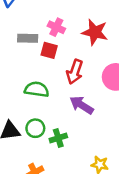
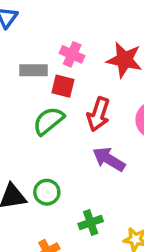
green semicircle: (37, 89) -> (49, 121), moved, turned -45
green cross: (58, 138) -> (91, 223), moved

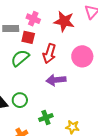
purple arrow: (109, 159) -> (56, 80), turned -36

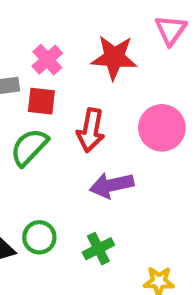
pink cross: (33, 19) -> (47, 60), turned 32
green cross: (46, 118) -> (98, 249), moved

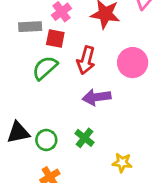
green circle: (39, 237) -> (46, 140), moved
green cross: (98, 249) -> (85, 138), turned -30

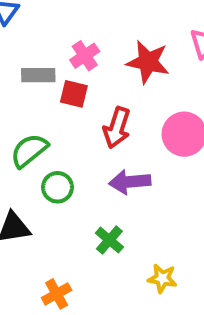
green semicircle: (45, 68) -> (29, 151), moved
green circle: (46, 140) -> (57, 187), moved

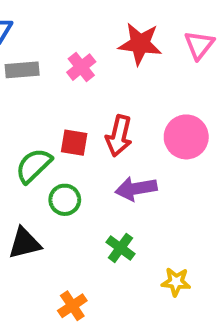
red star: (148, 62) -> (140, 44), moved
gray rectangle: (38, 75) -> (22, 70), moved
red square: (74, 94) -> (74, 143), moved

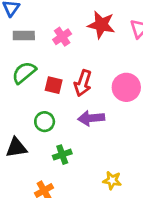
green semicircle: (34, 166) -> (24, 73), moved
green cross: (120, 248) -> (62, 155), moved, turned 30

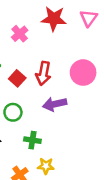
red square: (54, 85) -> (17, 78), turned 35
green cross: (62, 155) -> (32, 140), turned 35
yellow star: (112, 180) -> (46, 166), moved

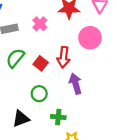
pink circle: (83, 73) -> (90, 38), moved
purple arrow: (55, 104) -> (75, 84), turned 90

